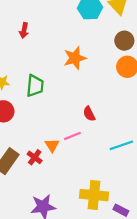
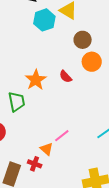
orange star: (75, 58) -> (36, 80), moved
red semicircle: (89, 114) -> (66, 77), moved

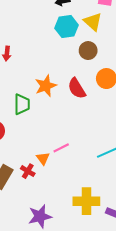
brown circle: (83, 40) -> (88, 51), moved
red semicircle: (66, 77) -> (77, 88), size x1.5

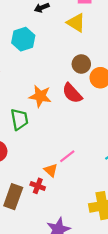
cyan hexagon: (66, 27) -> (23, 39), moved
brown circle: (88, 51) -> (81, 64), moved
orange star: (46, 86) -> (40, 96), turned -30

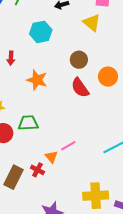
brown circle: (81, 64) -> (79, 60), moved
orange star: (40, 96) -> (37, 80), moved
green trapezoid: (19, 119) -> (28, 123), moved, turned -90

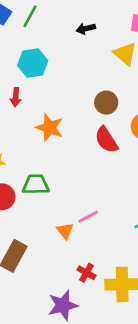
cyan hexagon: (41, 32) -> (33, 63), moved
red cross: (37, 170) -> (86, 273), moved

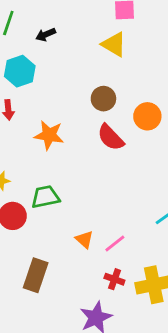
black arrow: (86, 29) -> (46, 35), moved
pink line: (88, 217) -> (115, 244), moved

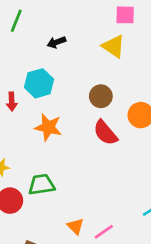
black arrow: (46, 35) -> (56, 42), moved
cyan hexagon: (20, 71) -> (39, 83), moved

